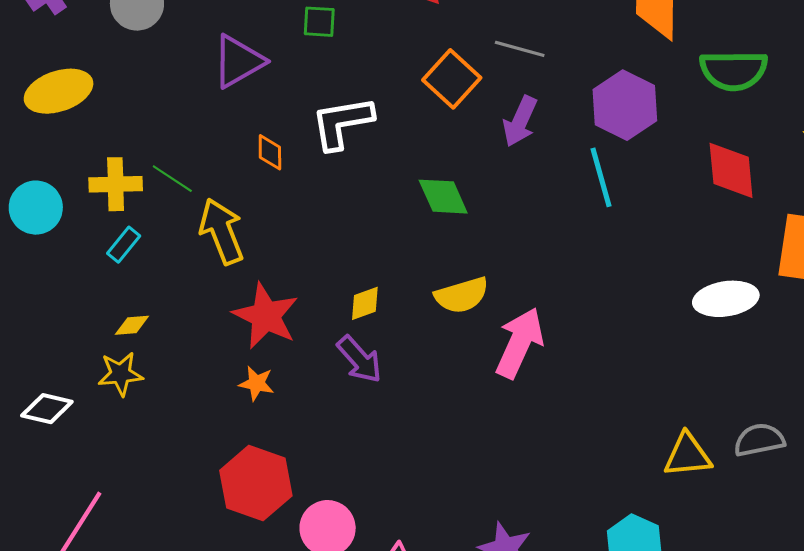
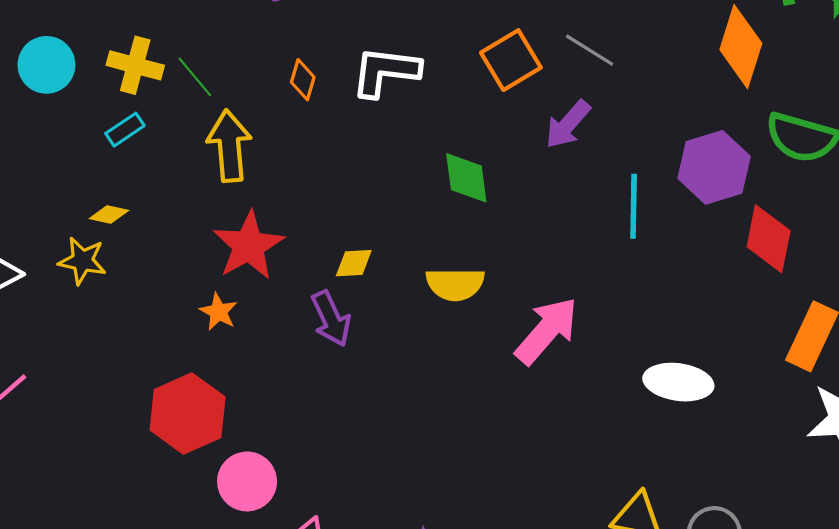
purple hexagon: (625, 105) -> (714, 167), moved
white ellipse: (726, 299) -> (678, 382), moved
pink arrow: (520, 343) -> (547, 331), moved

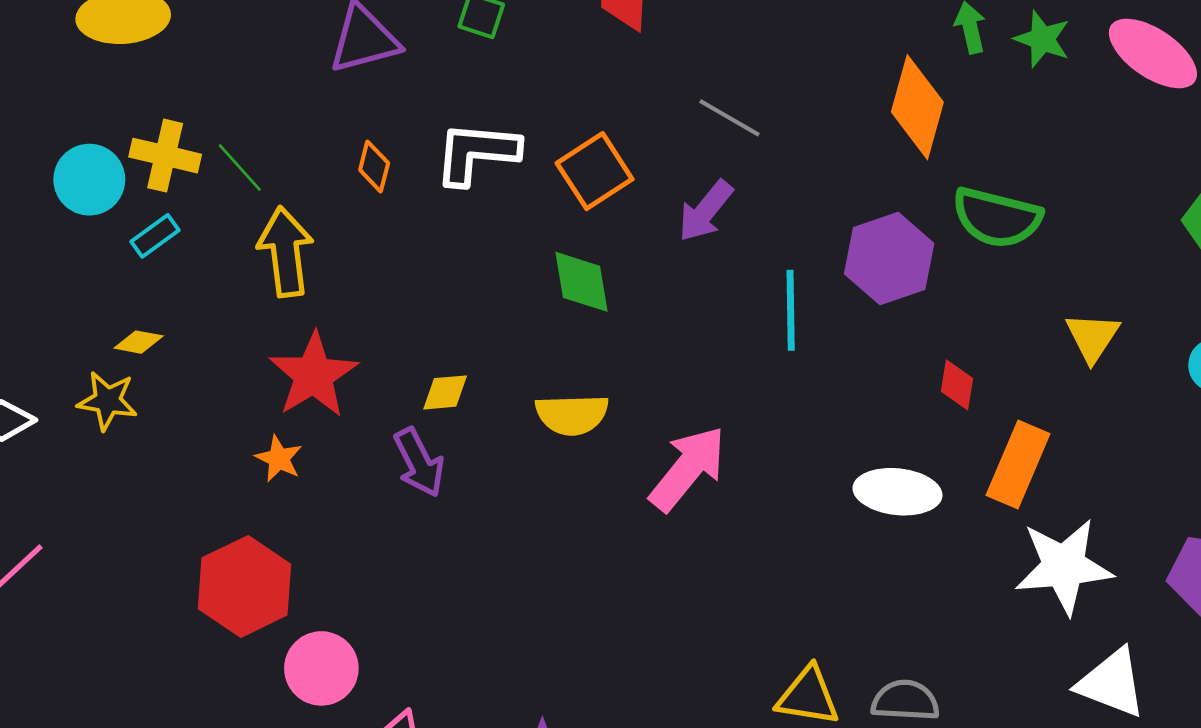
orange square: (511, 60) -> (595, 171), moved
cyan circle: (46, 65) -> (89, 180), moved
red diamond: (769, 239) -> (957, 385), moved, size x0.6
white ellipse: (678, 382) -> (897, 492), moved

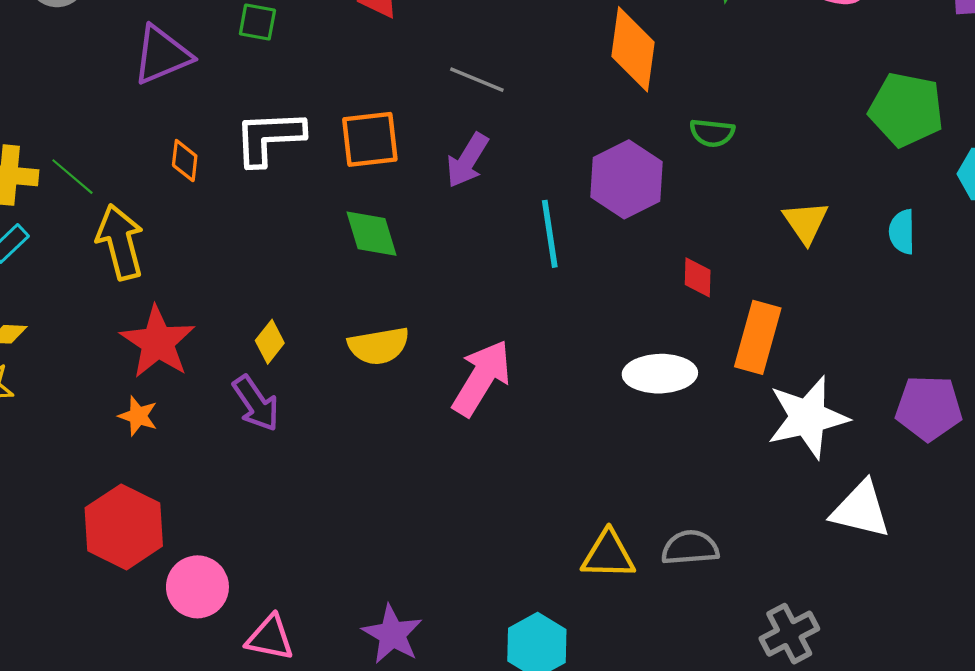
orange square: (595, 171) -> (370, 139), turned 34
green semicircle: (997, 218) -> (712, 133), size x0.6
yellow diamond: (445, 392) -> (270, 342), turned -39

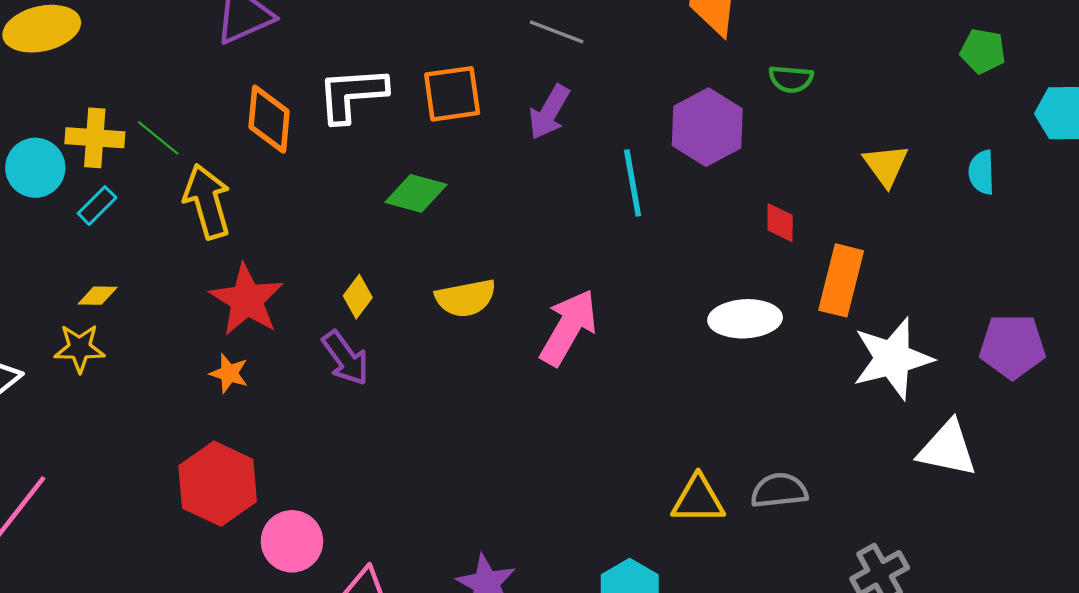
green pentagon: (906, 110) -> (983, 51), size x0.6
orange diamond: (185, 161) -> (269, 119), size x1.6
green diamond: (371, 234) -> (416, 193), moved, turned -56

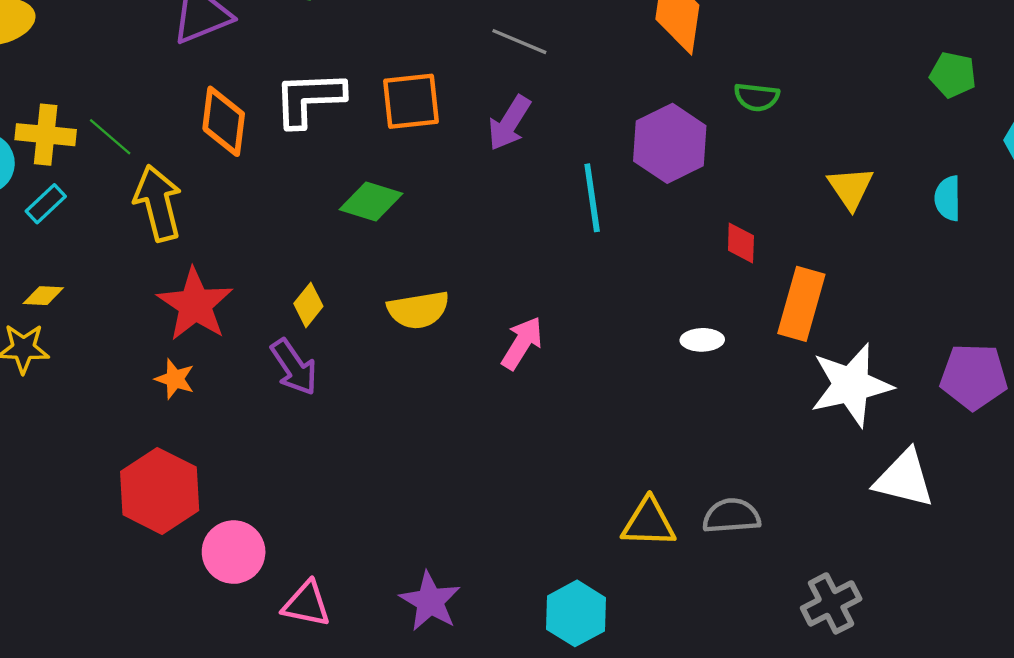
white ellipse: (745, 319) -> (702, 340), size x0.6
pink arrow: (568, 327) -> (522, 343), size x0.7

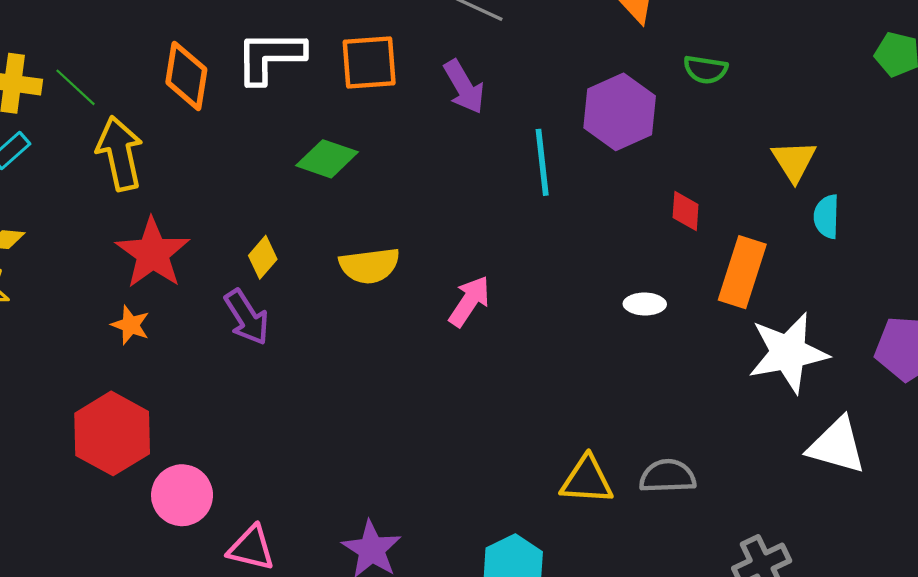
purple arrow: (509, 123) -> (464, 87), turned -64
cyan semicircle: (948, 198) -> (827, 217), moved

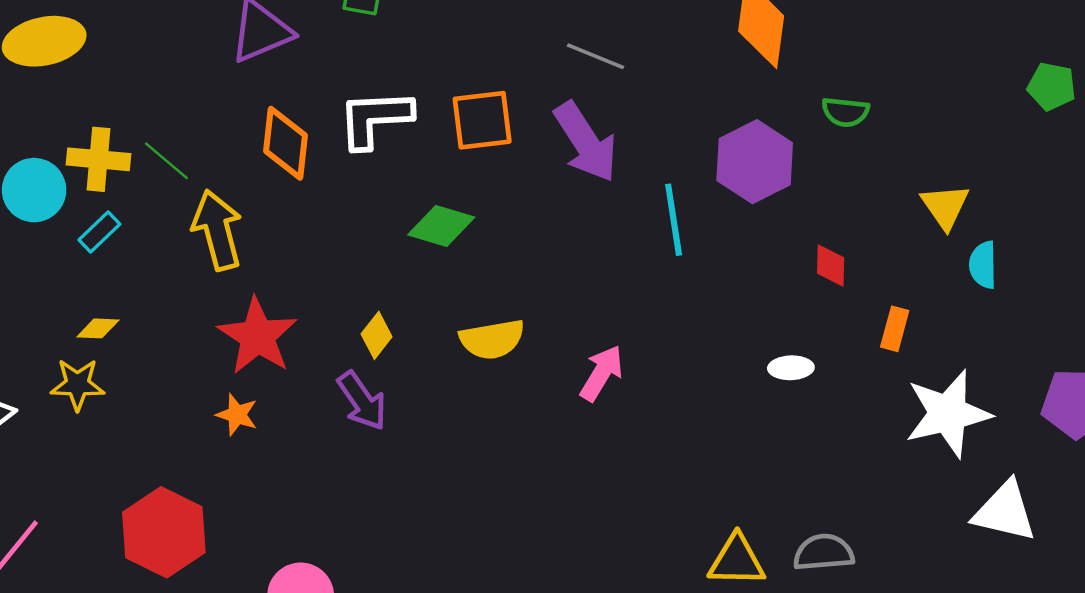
purple arrow: (464, 87) -> (586, 142), size x1.4
orange rectangle: (742, 272) -> (895, 329), size x0.6
red hexagon: (112, 433) -> (164, 532), moved

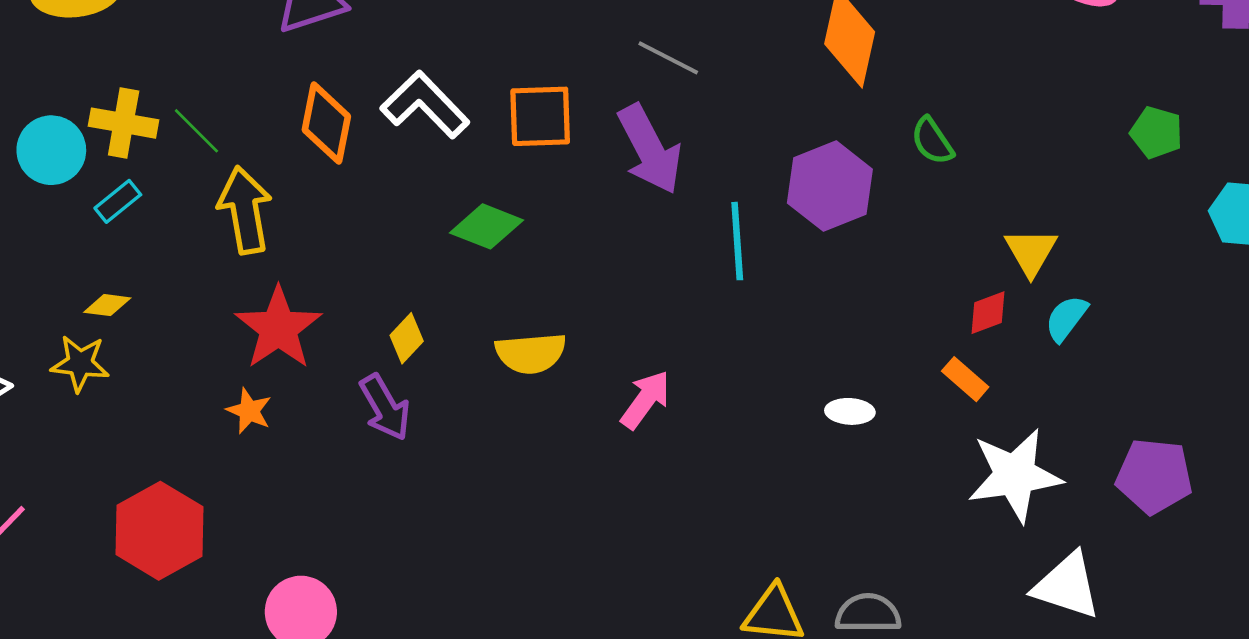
green semicircle: (845, 112) -> (932, 141), turned 45
white L-shape: (375, 119) -> (425, 105), turned 44
red diamond: (831, 265) -> (988, 313), moved, turned 63
cyan semicircle: (983, 265) -> (1066, 318), turned 33
orange rectangle: (895, 329) -> (965, 379), turned -69

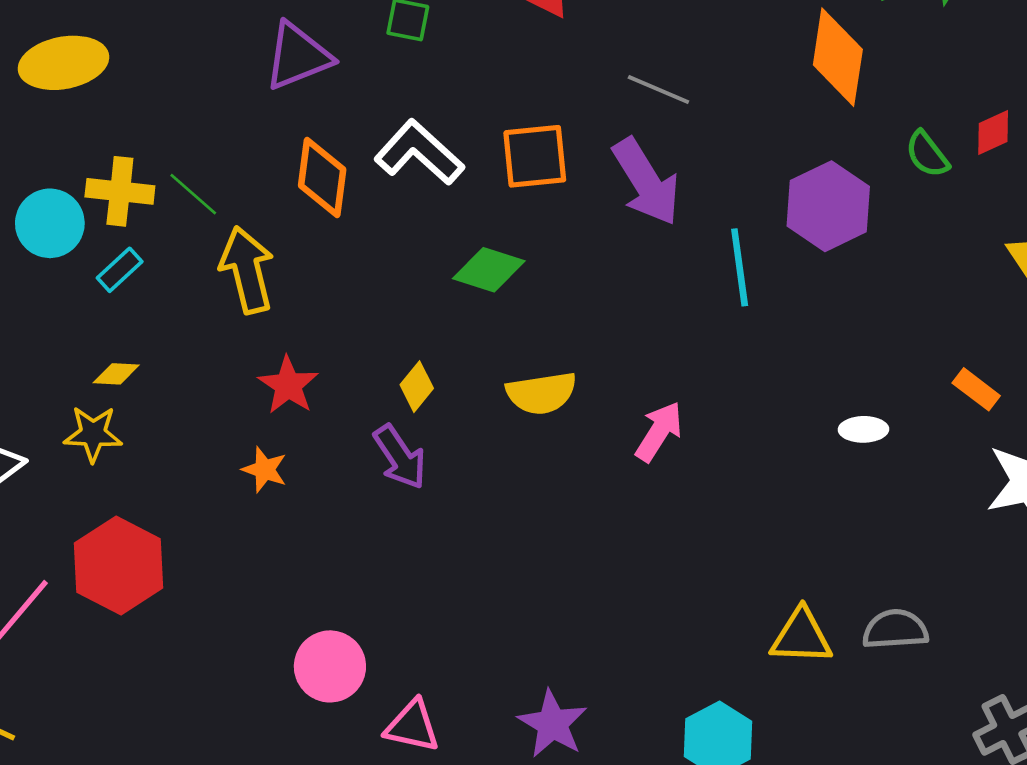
red diamond: (988, 313) -> (993, 132), moved
red star: (278, 328) -> (288, 385), size x0.7
red hexagon: (159, 531) -> (119, 566), moved

